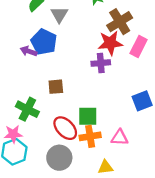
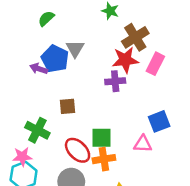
gray triangle: (59, 15) -> (75, 49), moved
pink triangle: (120, 138) -> (143, 144), moved

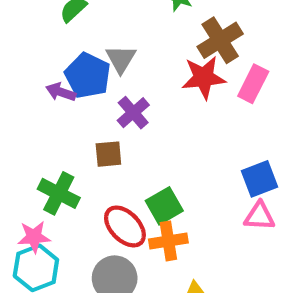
purple cross: (115, 81) -> (133, 113), moved, turned -36
green square: (101, 138) -> (164, 206), turned -30
pink triangle: (143, 144) -> (259, 216), moved

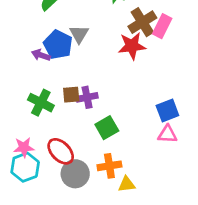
pink rectangle: (253, 84) -> (162, 26), moved
purple cross: (133, 113) -> (87, 97), moved, turned 30
green cross: (59, 193) -> (41, 103), moved
red ellipse: (125, 226) -> (61, 151), moved
orange cross: (168, 241) -> (109, 166), moved

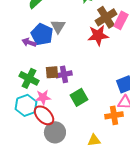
pink star: (24, 147) -> (43, 97), moved
orange cross: (109, 166) -> (114, 115), moved
cyan hexagon: (25, 167) -> (26, 105), moved

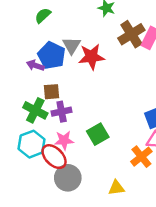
red star: (98, 35) -> (91, 57), moved
brown square: (52, 72) -> (52, 92), moved
purple cross: (64, 74) -> (62, 112), moved
pink star: (43, 97) -> (64, 140), moved
orange cross: (114, 115) -> (141, 157), turned -30

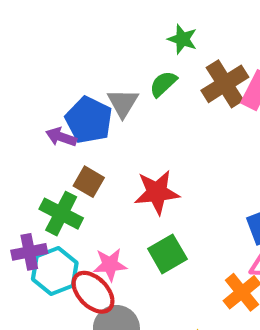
green semicircle: (43, 15) -> (163, 84), moved
red star: (91, 57) -> (157, 192), moved
brown square: (52, 92) -> (89, 182), turned 35
purple cross: (62, 112) -> (29, 252), moved

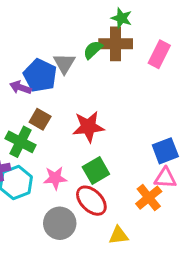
green star: (182, 39) -> (122, 18), moved
brown cross: (225, 84) -> (116, 44), moved, turned 32
red ellipse: (93, 292) -> (91, 201), moved

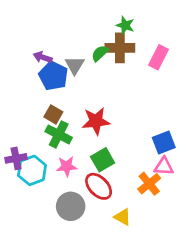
purple arrow: (21, 88) -> (43, 57), moved
green cross: (21, 142) -> (59, 134), moved
yellow triangle: (119, 235) -> (123, 217), turned 36

